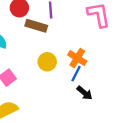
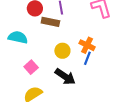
black arrow: (85, 93) -> (65, 77), moved, size x1.5

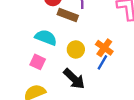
cyan semicircle: (18, 37) -> (46, 37), moved
pink square: (31, 67) -> (38, 62), turned -32

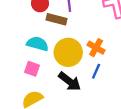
yellow circle: (76, 49) -> (68, 52), size x1.6
blue line: (102, 62) -> (96, 71), moved

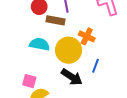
orange cross: (96, 48) -> (87, 36), moved
pink square: (32, 69) -> (29, 81), moved

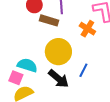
orange cross: (87, 36) -> (87, 29), moved
cyan semicircle: (40, 44) -> (27, 65), moved

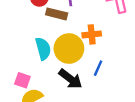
orange cross: (87, 29) -> (92, 34), moved, turned -35
cyan semicircle: (27, 65) -> (43, 49), moved, turned 60

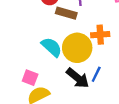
cyan semicircle: (43, 49) -> (52, 47), turned -35
blue line: (98, 68) -> (96, 74), moved

